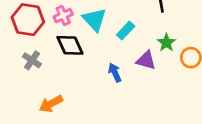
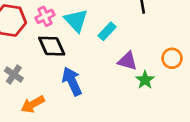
green star: (166, 43) -> (145, 80), moved
gray cross: (32, 60) -> (14, 75), moved
blue arrow: (115, 73) -> (72, 81), moved, size x1.5

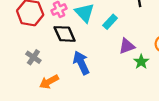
purple triangle: (127, 61) -> (127, 46), turned -36

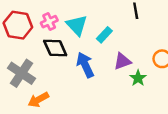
gray cross: (33, 57) -> (22, 73), size x1.6
blue arrow: (81, 63) -> (85, 65), moved

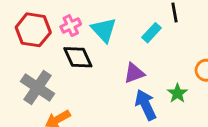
cyan rectangle: (104, 35) -> (151, 33), moved
purple triangle: (122, 61) -> (134, 73), moved
blue arrow: (85, 65) -> (146, 105), moved

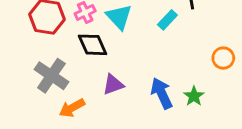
purple triangle: (134, 73) -> (113, 84), moved
green star: (177, 93) -> (194, 96), moved

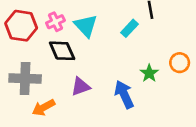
gray cross: (51, 76) -> (25, 79), turned -32
green star: (194, 96) -> (149, 73), moved

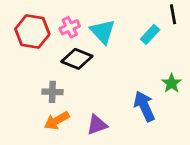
black diamond: (62, 51) -> (77, 59), turned -44
gray cross: (25, 79) -> (52, 92), moved, size x0.6
purple triangle: (81, 86) -> (97, 125), moved

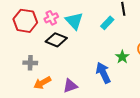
gray cross: (52, 92) -> (30, 63), moved

